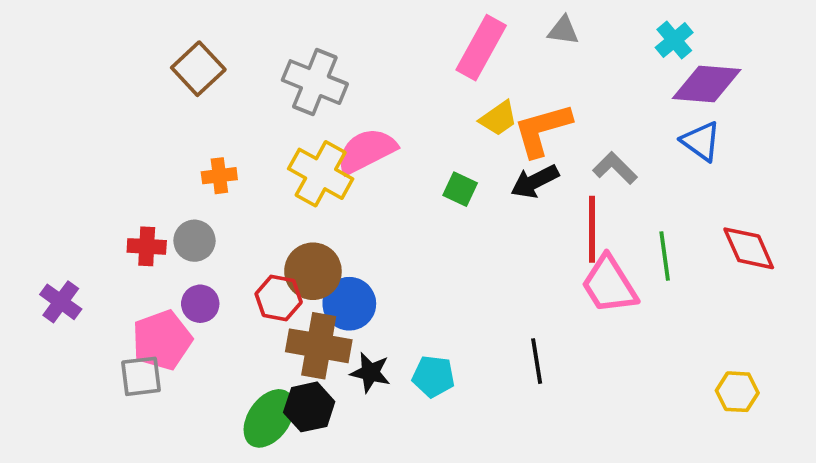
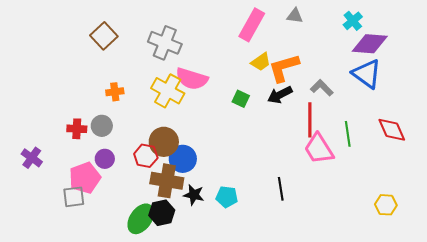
blue triangle: (701, 141) -> (367, 74), size x1.4
pink semicircle: (366, 151) -> (192, 79), turned -136

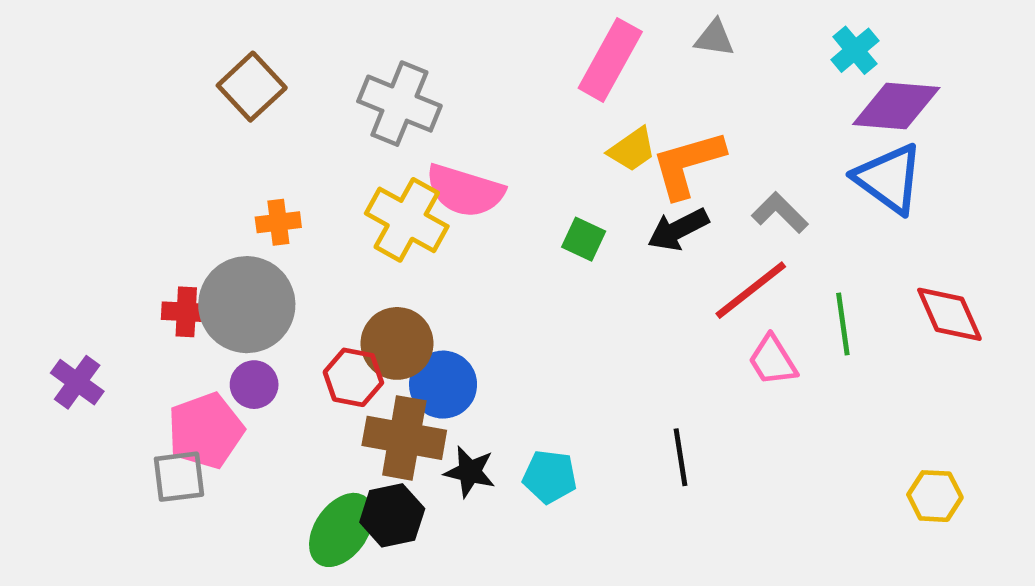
red line: (310, 120) -> (751, 290), turned 52
gray circle: (102, 126) -> (247, 305), size x1.8
pink trapezoid: (319, 149) -> (773, 360), size x0.7

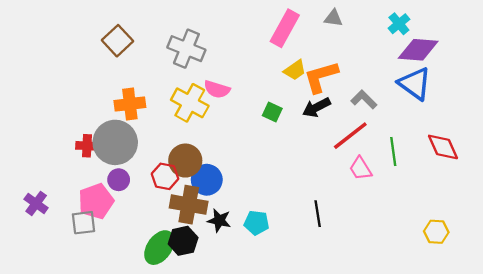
pink semicircle: (465, 191) -> (217, 89), size x0.7
orange cross: (278, 222) -> (130, 104), size x1.5
purple cross: (77, 382) -> (36, 203), moved

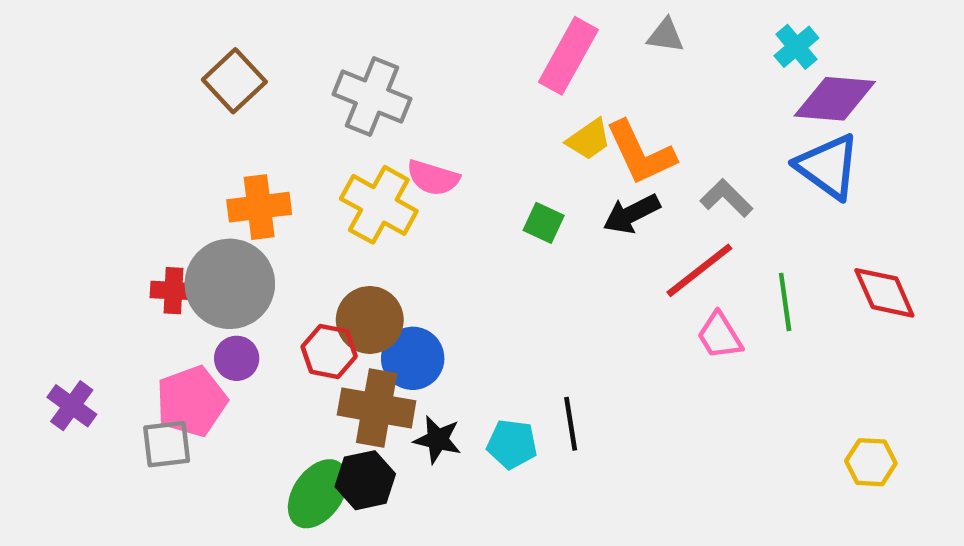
orange L-shape: (321, 77) -> (641, 153), turned -99
black line: (318, 214) -> (571, 424), moved

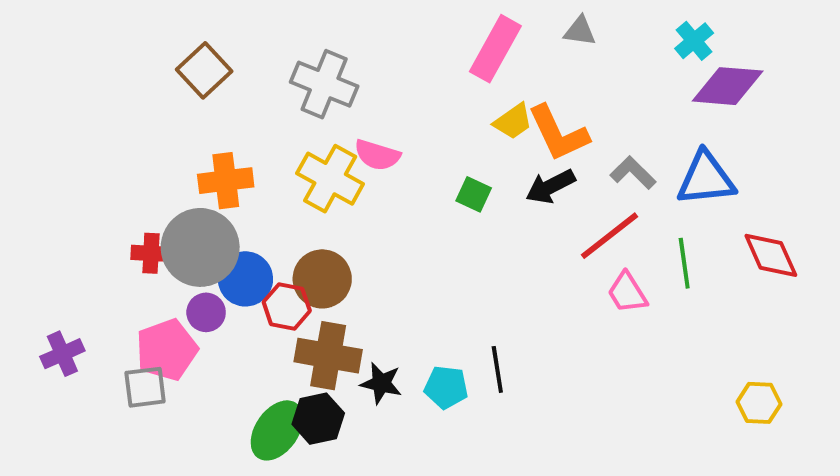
blue triangle: (828, 166) -> (706, 179), moved, turned -42
blue circle: (413, 358) -> (245, 279), moved
purple cross: (72, 406) -> (62, 354), turned 30

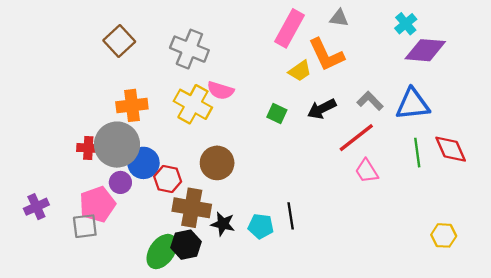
orange L-shape: (558, 133) -> (326, 55), moved
green line: (684, 263) -> (417, 153), moved
brown circle: (322, 279) -> (217, 163), moved

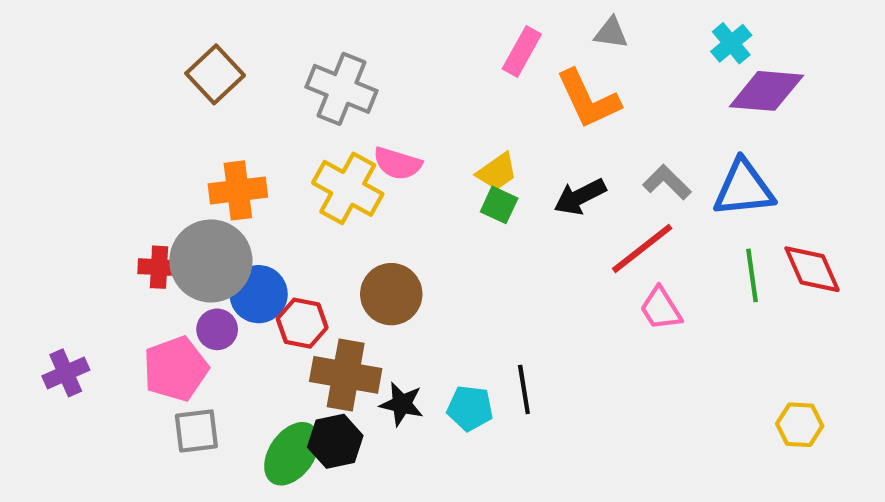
pink rectangle: (290, 28) -> (522, 52), size x0.7
yellow trapezoid: (300, 71) -> (497, 172), moved
gray square: (85, 226) -> (196, 431), moved

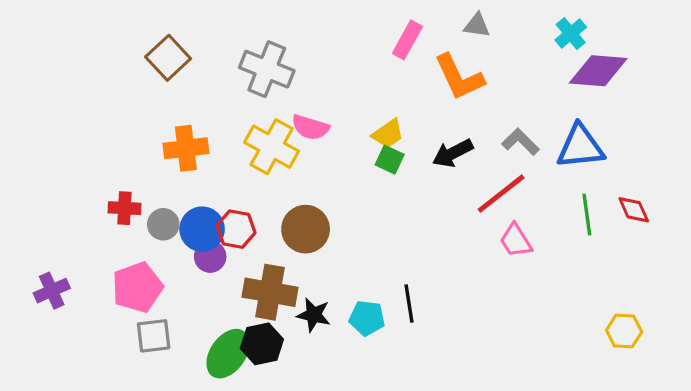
gray circle: (211, 261) -> (163, 224), moved, size x0.5
red diamond: (812, 269) -> (634, 210), size x0.7
red hexagon: (302, 323) -> (236, 229), moved
purple circle: (217, 329) -> (210, 257), moved

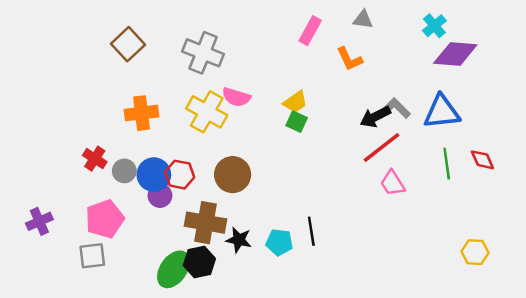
orange L-shape: (459, 77) -> (349, 59), size x0.7
black arrow: (453, 153) -> (375, 117), moved
red cross: (124, 208) -> (95, 159), turned 30
gray square: (154, 336) -> (92, 256), moved

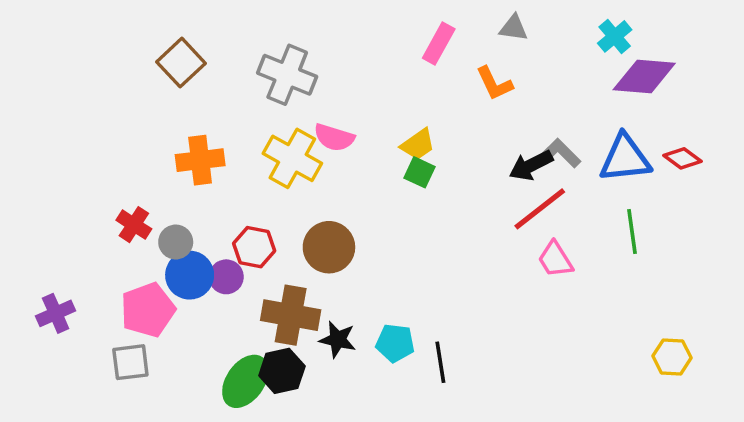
red diamond: (482, 160) -> (682, 158), moved, turned -30
blue circle: (154, 175) -> (190, 275), moved
black line: (311, 231) -> (440, 362), moved

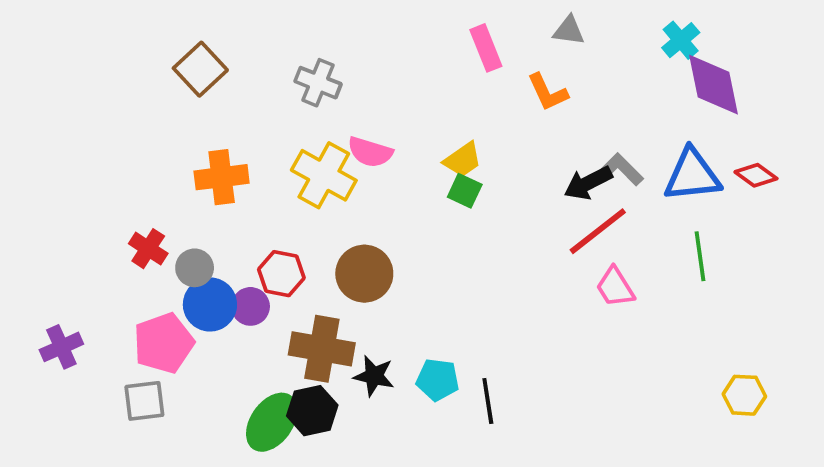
pink rectangle: (439, 43) -> (486, 48), turned -51
gray cross: (287, 75) -> (318, 83), size x0.7
purple diamond: (644, 77) -> (713, 85), turned 74

